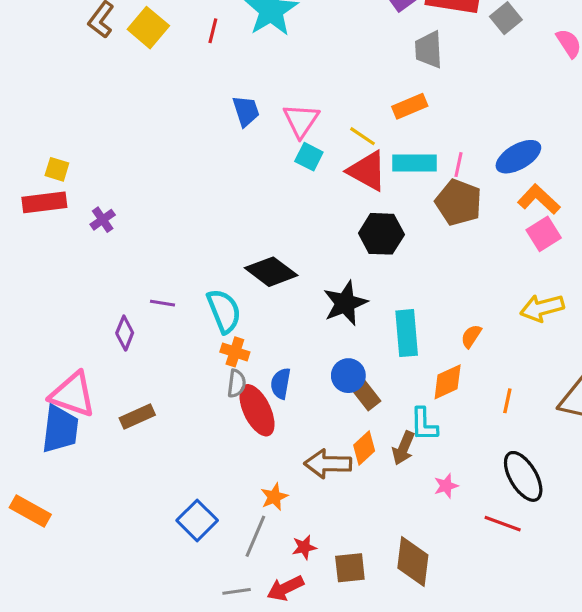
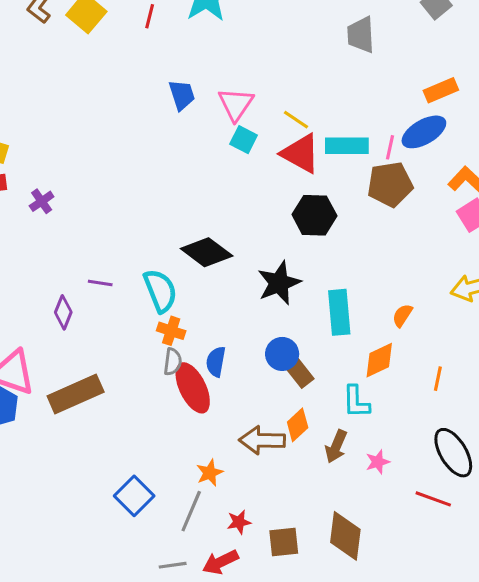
orange rectangle: (410, 106) -> (441, 90), moved
blue ellipse: (518, 157) -> (424, 132), moved
brown pentagon: (459, 202) -> (390, 184), turned -30
brown rectangle: (137, 417) -> (76, 394), size x1.6
brown arrow: (403, 448) -> (336, 446), moved

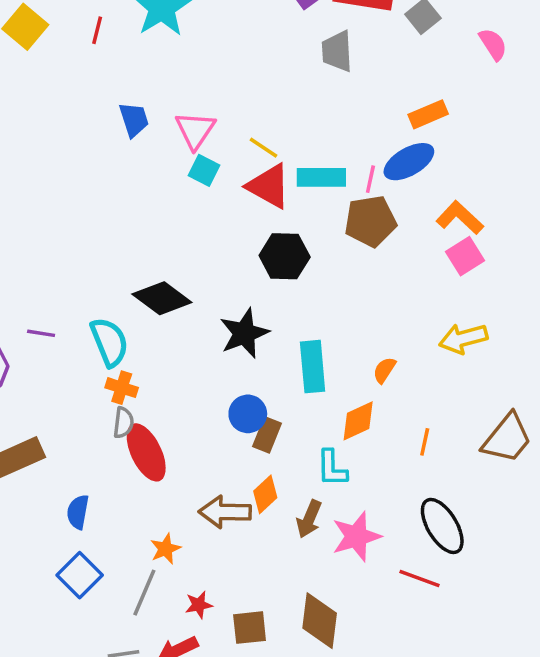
blue semicircle: (216, 362) -> (78, 512), moved
brown rectangle: (299, 372) -> (267, 435), turned 60
pink star: (378, 462) -> (356, 536), size x1.8

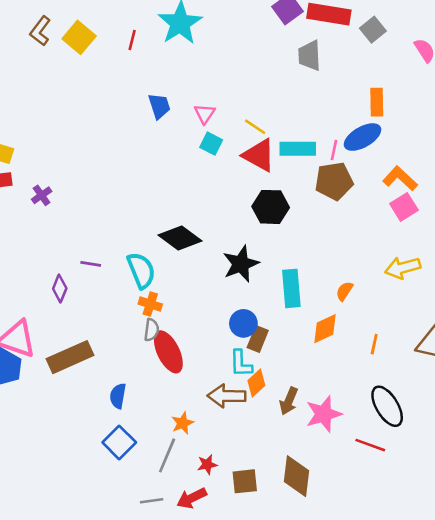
orange rectangle: (428, 114) -> (377, 102), turned -68
pink triangle: (195, 130) -> (205, 114), size x0.7
cyan L-shape: (332, 468) -> (241, 364), moved

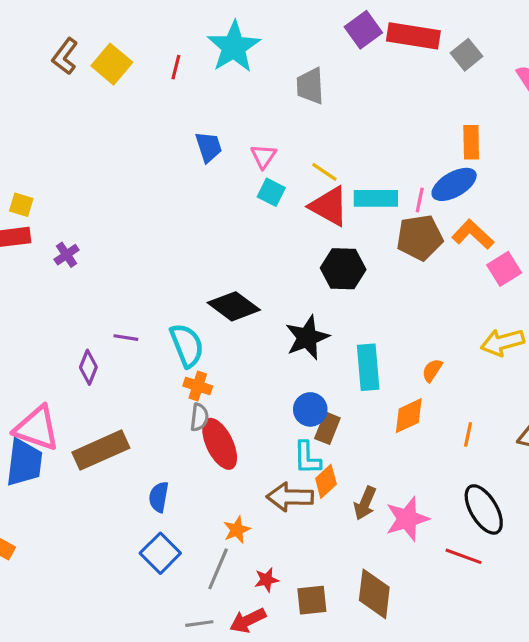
gray trapezoid: (309, 56) -> (310, 86), moved
orange L-shape: (400, 178) -> (473, 234), moved

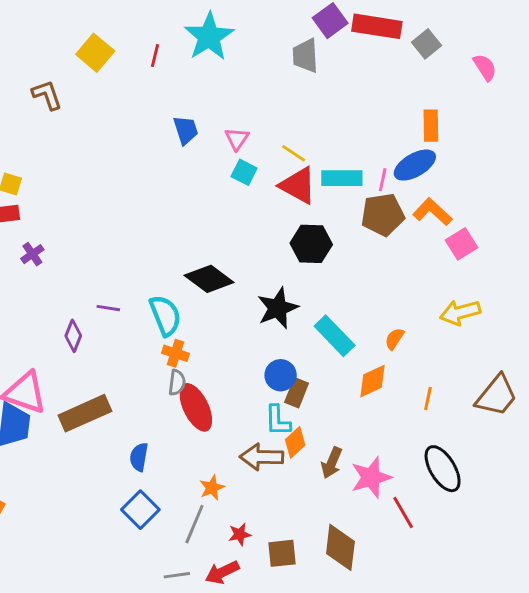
brown L-shape: (65, 56) -> (47, 95), moved, turned 124
gray trapezoid: (310, 86) -> (305, 56), moved
purple cross: (66, 255) -> (32, 254), moved
cyan rectangle: (368, 367) -> (335, 336), turned -39
red line: (463, 556) -> (403, 512), moved, turned 40

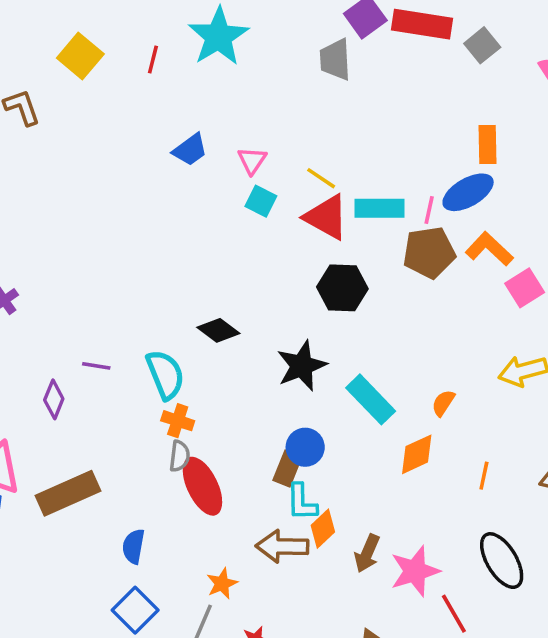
blue trapezoid: (186, 130) -> (190, 150), turned 72
black diamond: (209, 279) -> (218, 330), size x0.7
brown rectangle: (297, 393) -> (287, 468), moved

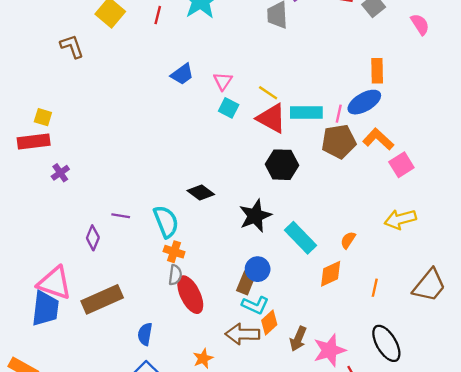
cyan L-shape: (302, 502) -> (255, 305), turned -64

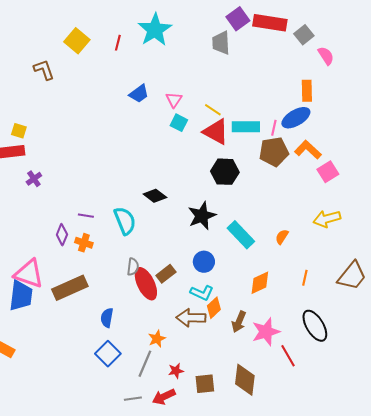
pink semicircle: (420, 24) -> (326, 56), moved
orange cross: (174, 252) -> (84, 243), moved
orange diamond: (331, 274) -> (260, 283), moved
brown rectangle: (246, 283) -> (166, 274), moved, turned 30

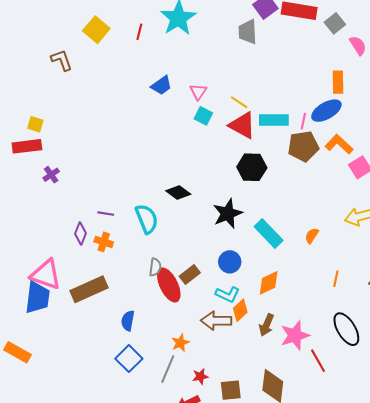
orange diamond: (260, 283) -> (269, 283), moved

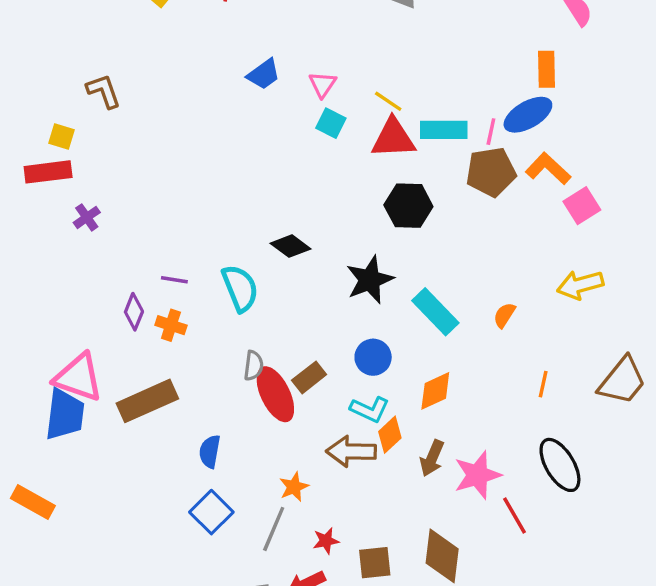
brown L-shape: (62, 60) -> (104, 91), moved
red triangle: (242, 125) -> (393, 138), turned -32

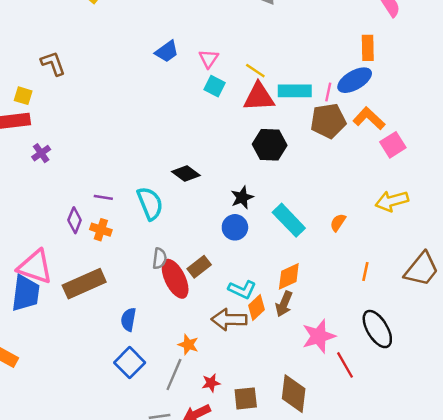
black star: (370, 280) -> (242, 197), size x0.7
blue circle: (373, 357) -> (235, 227), moved
brown arrow: (432, 458) -> (284, 304), moved
orange star: (294, 487) -> (188, 345), turned -30

